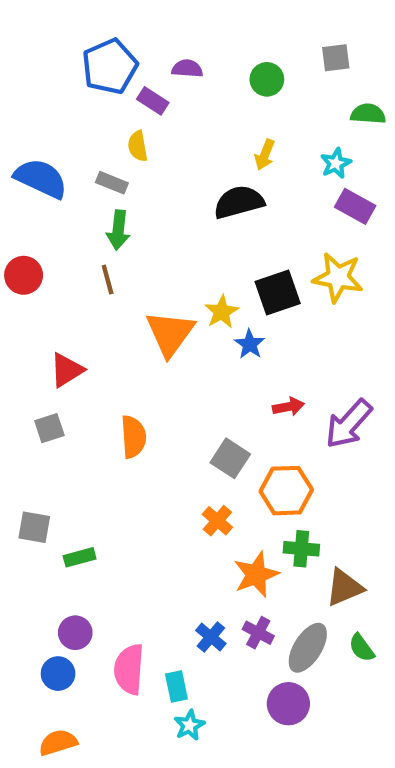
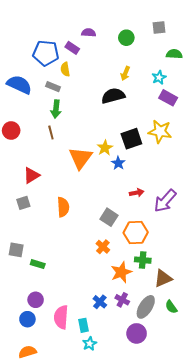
blue pentagon: (110, 66) -> (46, 53), moved, turned 30
green rectangle: (80, 557) -> (38, 264), turned 32

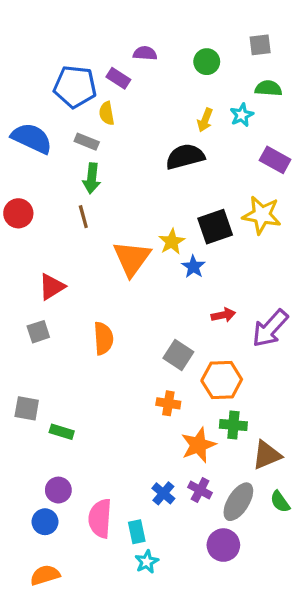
green semicircle: (174, 54) -> (268, 88), moved
cyan star: (159, 77) -> (242, 115), moved
orange cross: (103, 247) -> (168, 403), turned -32

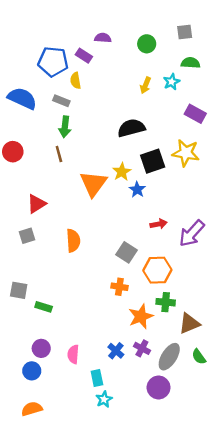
black semicircle: (185, 157) -> (131, 128), moved
pink semicircle: (100, 518) -> (73, 354), moved, size x0.7

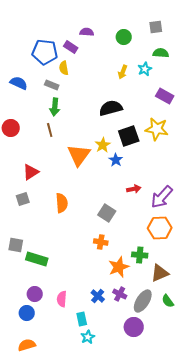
blue semicircle: (22, 98) -> (19, 83), size x0.7
orange hexagon: (157, 270) -> (160, 228), moved
green rectangle: (44, 307) -> (37, 259), size x1.5

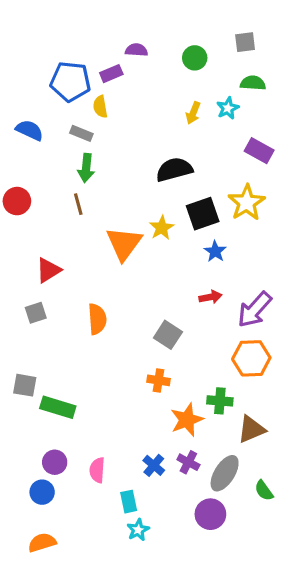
purple rectangle: (71, 47) -> (111, 74), turned -56
yellow star: (157, 129) -> (247, 203), turned 30
blue star: (116, 160) -> (215, 251), moved
green semicircle: (168, 301) -> (264, 491), moved

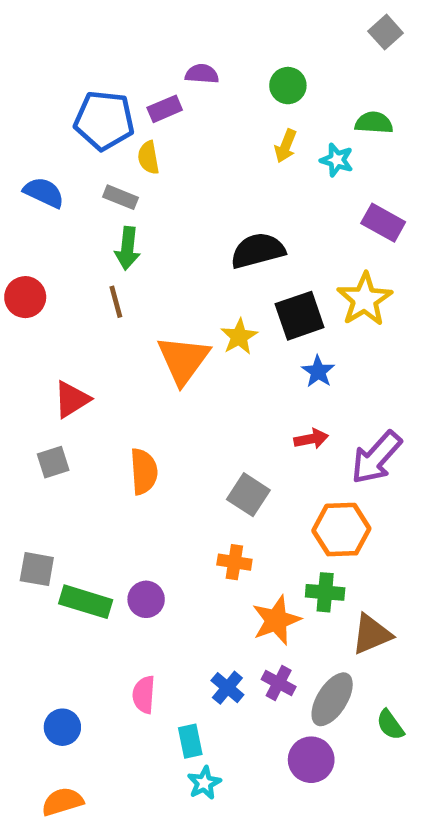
gray square: (245, 42) -> (386, 32), moved, turned -35
cyan star: (228, 108) -> (337, 160), turned -30
yellow arrow: (193, 113) -> (286, 146), moved
orange hexagon: (251, 358) -> (341, 530), moved
purple circle: (55, 462) -> (146, 599), moved

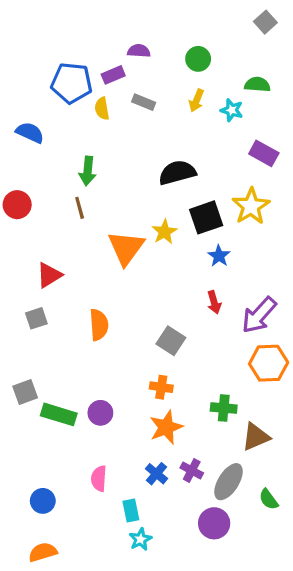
gray rectangle: (121, 197) -> (144, 102), moved
red arrow: (311, 439) -> (214, 302), turned 85
orange hexagon: (341, 530) -> (269, 363), moved
gray square: (37, 569) -> (25, 392), turned -30
orange star: (276, 620) -> (166, 427), moved

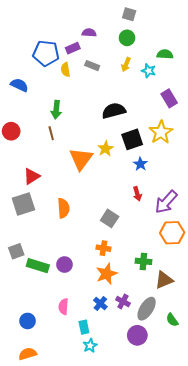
gray square: (265, 22) -> (129, 14), moved, turned -32
purple rectangle: (264, 153) -> (169, 98), turned 30
gray square: (36, 318) -> (23, 204), size x1.6

